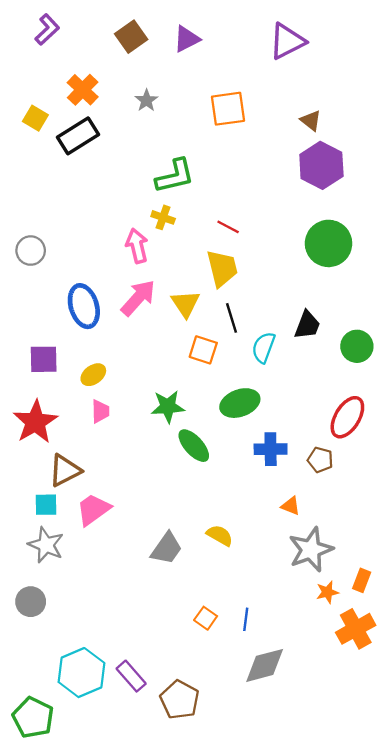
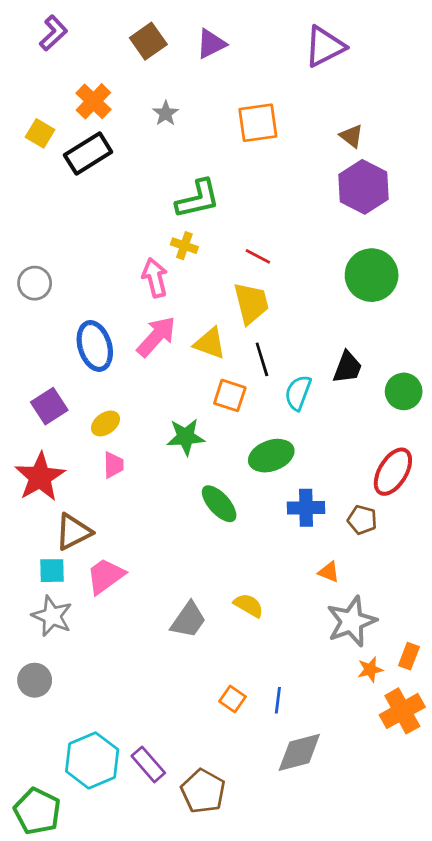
yellow triangle: (185, 304) -> (210, 343), turned -36
purple square: (44, 359) -> (49, 406), turned -32
green star: (168, 407) -> (186, 437), moved

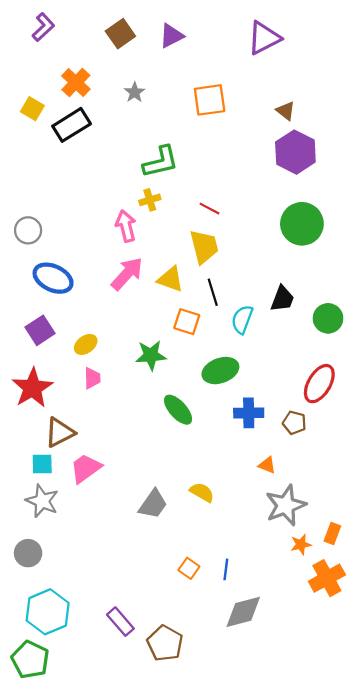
yellow cross: (184, 246) -> (150, 200), turned -36
blue ellipse: (95, 346) -> (53, 278), moved, turned -48
cyan hexagon: (92, 760) -> (48, 612), moved

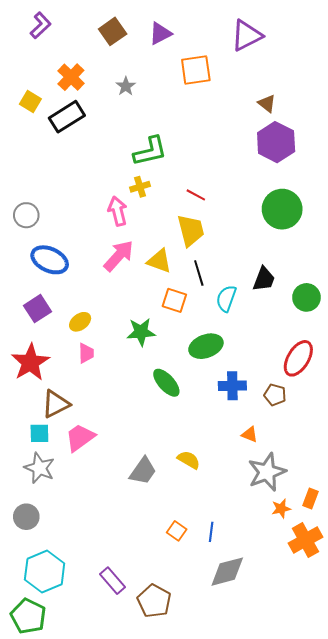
orange square: (210, 100) -> (196, 70), moved

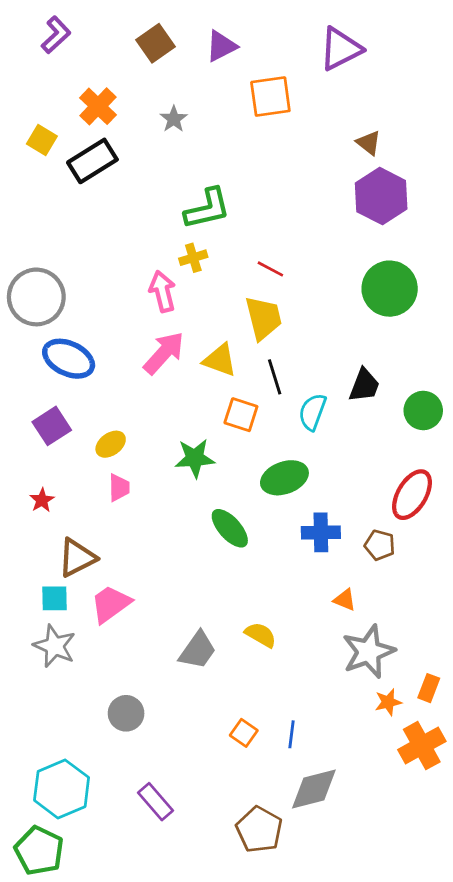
gray circle: (26, 215) -> (36, 297), size x1.6
red star: (30, 362) -> (42, 500), size x0.5
gray circle: (26, 517) -> (126, 713), moved
brown pentagon: (154, 601) -> (259, 830), moved

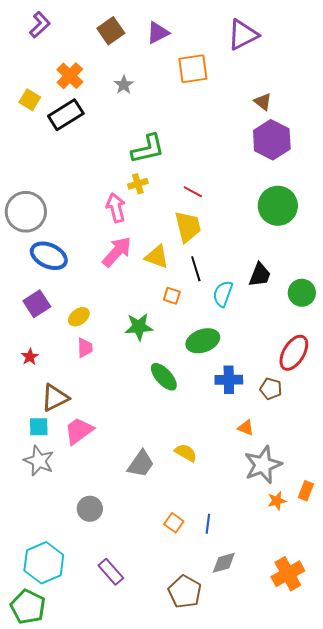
orange square: (241, 415) -> (172, 296), size x0.7
orange cross: (422, 746) -> (288, 574), moved
gray diamond: (314, 789) -> (224, 563), size x0.7

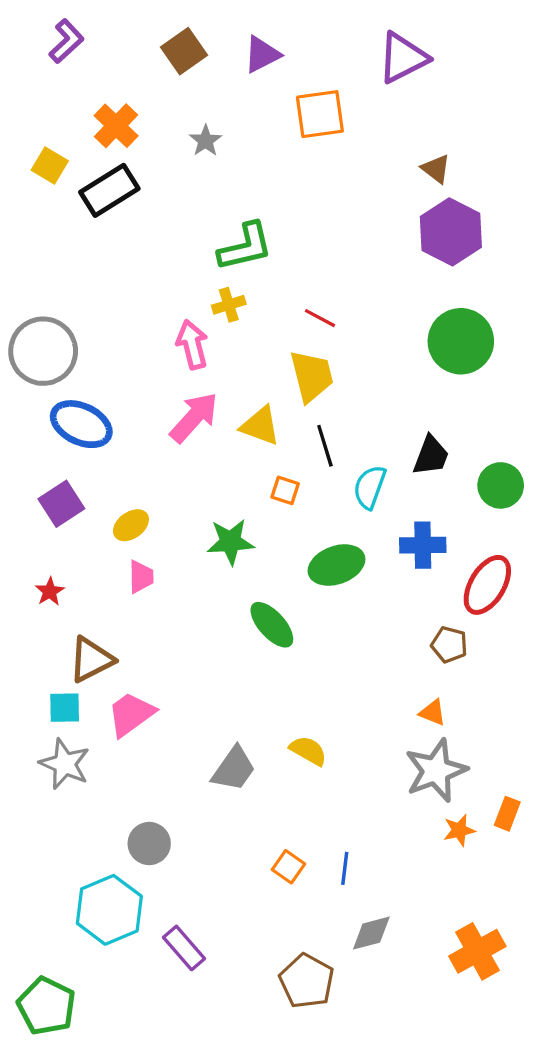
blue cross: (229, 380) -> (423, 545), moved
orange triangle: (246, 428) -> (433, 713), moved
cyan hexagon: (44, 563) -> (109, 910), moved

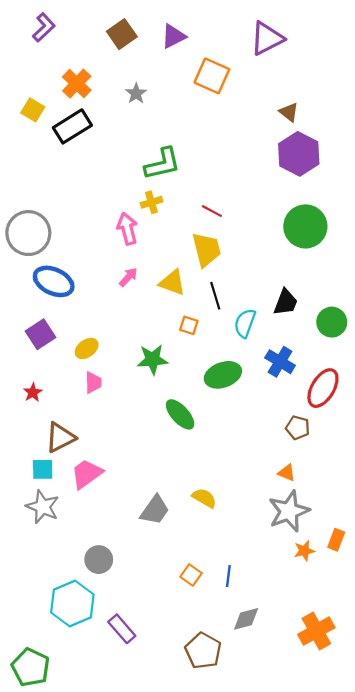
orange square: (320, 114) -> (212, 76), turned 32
pink arrow: (194, 417) -> (128, 277), size x0.6
blue cross: (423, 545) -> (280, 362), turned 32

